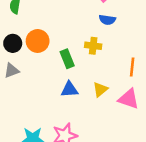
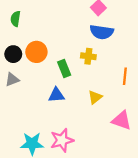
blue semicircle: (107, 20) -> (102, 32), size x1.5
blue triangle: (69, 89) -> (56, 95), moved
pink triangle: (129, 99) -> (122, 120), moved

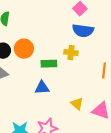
green rectangle: (64, 68) -> (49, 64), turned -70
yellow triangle: (95, 97) -> (77, 104), moved, turned -40

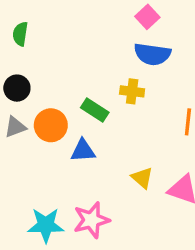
orange circle: (24, 49) -> (51, 125), moved
green rectangle: (49, 64) -> (95, 110), turned 35

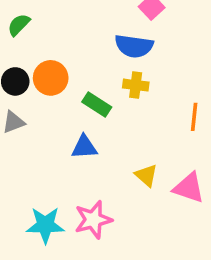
green semicircle: (20, 34) -> (19, 25), turned 35
blue semicircle: (152, 54) -> (134, 46), moved
orange circle: (51, 125) -> (51, 78), moved

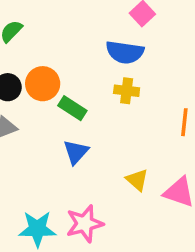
green rectangle: (97, 105) -> (72, 108), moved
blue triangle: (84, 147) -> (76, 152), turned -44

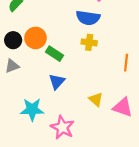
pink star: (85, 224) -> (62, 127), turned -30
cyan star: (37, 229) -> (32, 109), moved

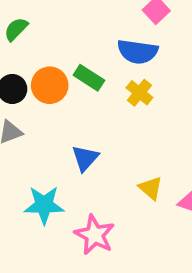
yellow cross: (89, 42) -> (139, 93), turned 32
green rectangle: (54, 54) -> (89, 78), moved

